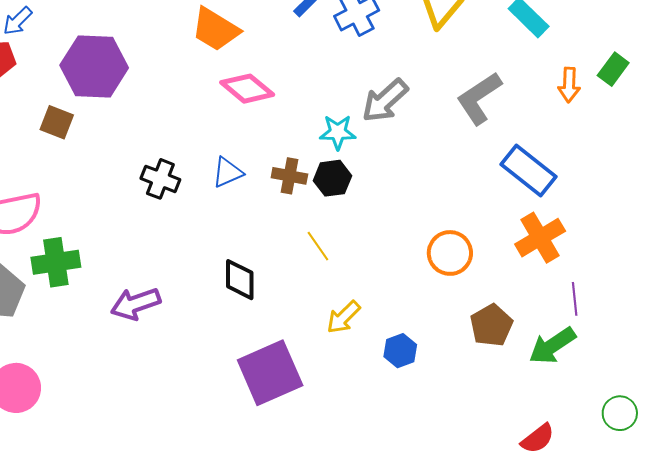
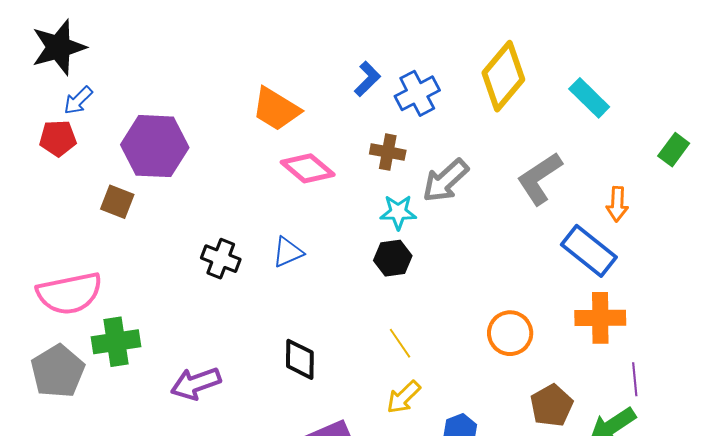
orange arrow: (569, 85) -> (617, 204), moved
brown cross: (289, 176) -> (388, 152), moved
orange cross: (540, 238) -> (600, 318), turned 30
yellow line: (318, 246) -> (400, 343), moved

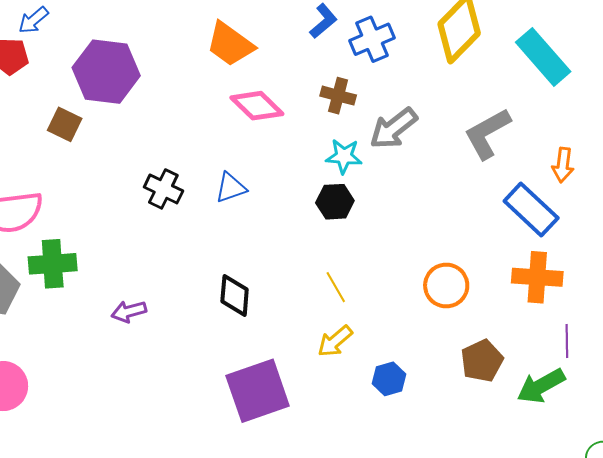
cyan rectangle: (589, 98) -> (543, 57), size x1.4
purple arrow: (196, 383) -> (129, 311), size x0.7

